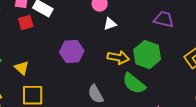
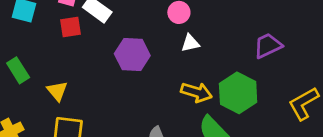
purple trapezoid: (164, 19) -> (268, 46), turned -45
purple hexagon: (72, 52) -> (132, 55), moved

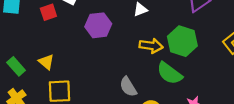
green rectangle: (18, 70) -> (16, 66), moved

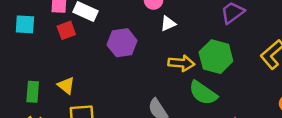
green rectangle: (16, 66) -> (33, 92), turned 48

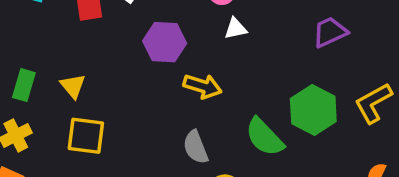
green hexagon: (216, 57) -> (313, 110), moved
yellow arrow: (181, 63) -> (203, 86), moved

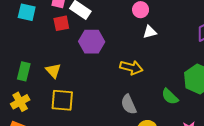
purple hexagon: (165, 42) -> (92, 42), moved
green semicircle: (264, 137) -> (170, 97), size x0.7

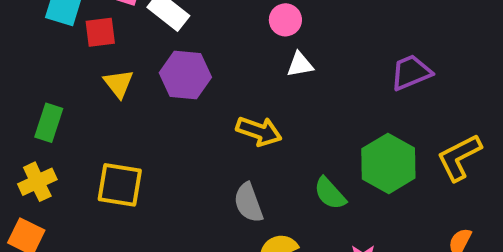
red square: (61, 23) -> (100, 32), moved
yellow triangle: (53, 71) -> (118, 84), moved

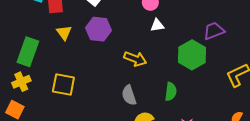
green rectangle: (49, 123) -> (28, 52), size x1.5
green hexagon: (388, 163) -> (192, 55), moved
green semicircle: (330, 193) -> (171, 92), turned -132

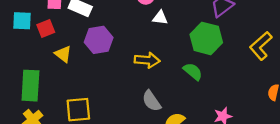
white triangle: (157, 25) -> (160, 18), turned 32
green semicircle: (171, 92) -> (193, 71), moved, turned -42

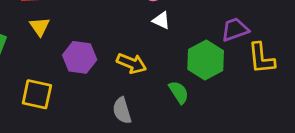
purple hexagon: (99, 40) -> (80, 57), moved
yellow L-shape: (261, 46) -> (261, 58), moved, turned -72

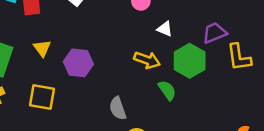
white triangle: (161, 20) -> (165, 29), moved
yellow triangle: (40, 27) -> (42, 48), moved
yellow arrow: (132, 63) -> (147, 60), moved

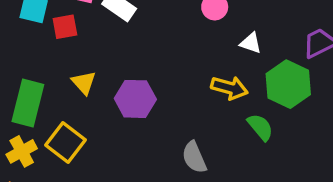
yellow square: (42, 97) -> (65, 142), moved, turned 32

